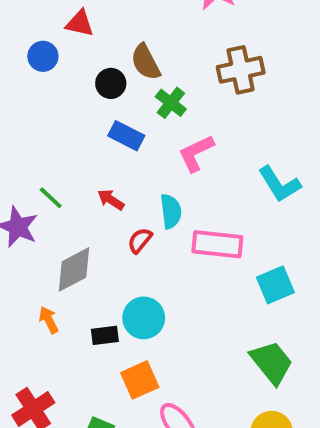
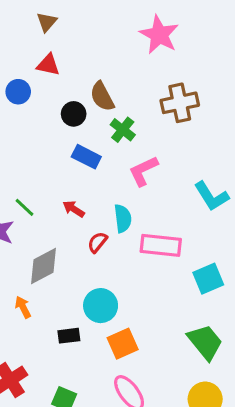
black rectangle: (105, 335) -> (69, 336), moved
orange square: (140, 380) -> (123, 344), moved

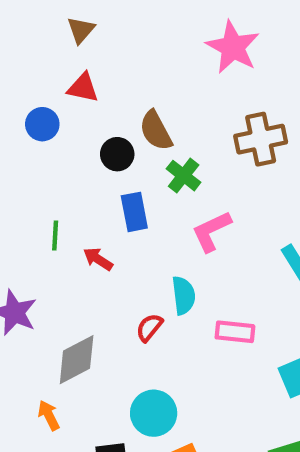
blue rectangle: (86, 157) -> (134, 212), turned 52
green line: (25, 207) -> (55, 235), moved, turned 50
red arrow: (74, 209) -> (98, 259), moved
pink rectangle: (161, 245) -> (235, 332), size x0.7

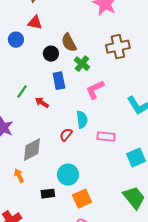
green line: (55, 235) -> (22, 92), turned 32

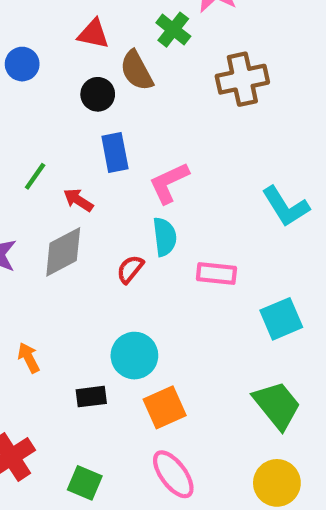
red triangle: (35, 23) -> (93, 34), moved
green cross: (82, 64) -> (173, 30), moved
pink L-shape: (95, 90) -> (169, 183), moved
gray diamond: (32, 150) -> (63, 252), moved

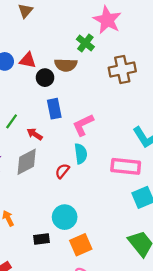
red triangle: (93, 34) -> (28, 60), moved
brown semicircle: (137, 71) -> (66, 65), turned -60
pink rectangle: (216, 273) -> (126, 166), moved, size x1.4

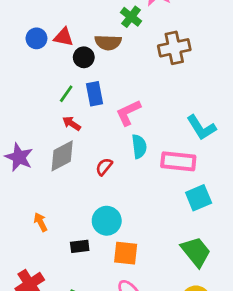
green line: (12, 121) -> (66, 94), moved
cyan semicircle: (81, 154) -> (139, 146), moved
orange square: (81, 245) -> (126, 253), turned 30

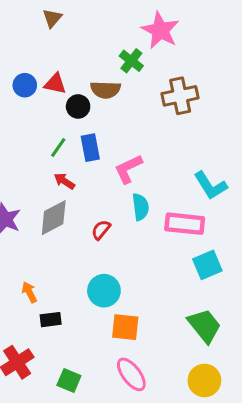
black rectangle: (80, 246) -> (51, 320), moved

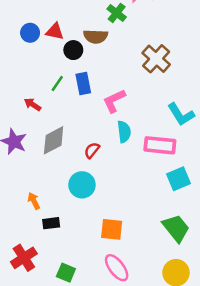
brown cross: (180, 96) -> (156, 59), moved, turned -36
red arrow: (64, 181) -> (33, 104), moved
cyan circle: (104, 291) -> (82, 185), moved

